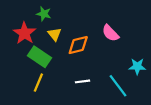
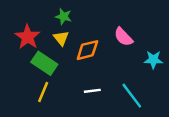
green star: (44, 14) -> (64, 17), moved
cyan star: (137, 66) -> (153, 60), moved

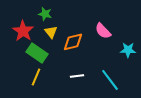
green star: (64, 17) -> (45, 14), moved

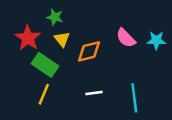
cyan star: (128, 50) -> (156, 40), moved
cyan line: (110, 80) -> (134, 98), turned 30

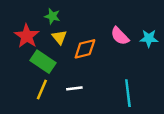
white line: (94, 93) -> (74, 88), moved

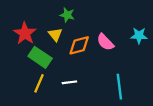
green star: (52, 16) -> (67, 15), moved
pink semicircle: (120, 36) -> (105, 42), moved

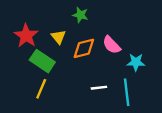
green star: (67, 15) -> (80, 15), moved
cyan star: (139, 36) -> (136, 62), moved
white line: (69, 82) -> (99, 88), moved

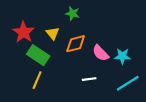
pink semicircle: (112, 45) -> (101, 53), moved
cyan line: (127, 92) -> (128, 83), moved, turned 65

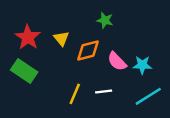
green star: (72, 13) -> (105, 20), moved
green rectangle: (38, 55) -> (24, 71), moved
yellow line: (37, 80) -> (75, 94), moved

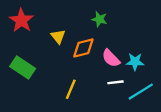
red star: (28, 37) -> (21, 20), moved
white line: (104, 92) -> (115, 82), moved

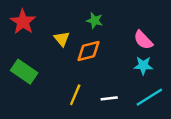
green star: (99, 19) -> (95, 21), moved
pink semicircle: (111, 58) -> (143, 40), moved
white line: (115, 82) -> (109, 98), moved

